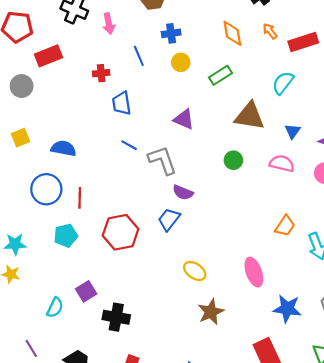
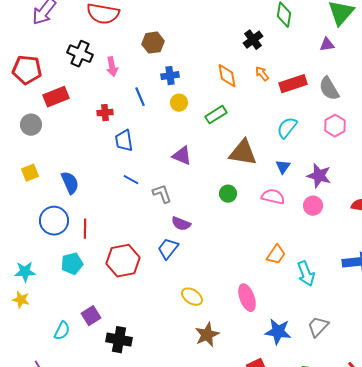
cyan semicircle: (283, 83) -> (287, 128), moved
blue semicircle: (64, 148) -> (70, 183), turned 55
gray L-shape: (162, 160) -> (162, 194), size x0.7

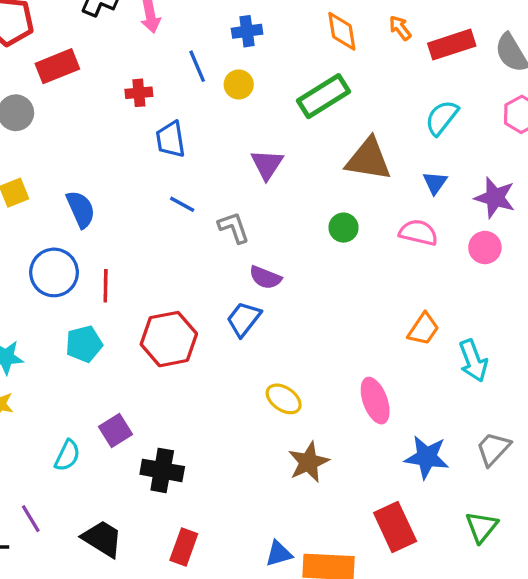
yellow circle: (179, 103) -> (239, 84), moved
green rectangle: (216, 115) -> (324, 96), size x1.4
purple triangle: (182, 156) -> (267, 164), turned 40

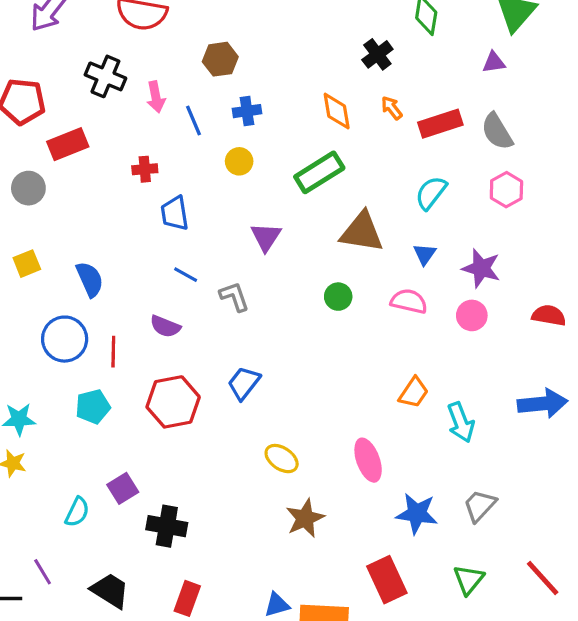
blue line: (197, 66) -> (194, 120), moved
purple semicircle: (265, 277) -> (165, 326), moved

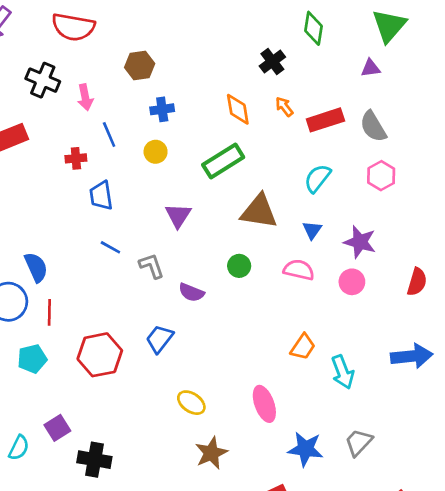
blue line: (194, 120) -> (109, 135), moved
blue semicircle: (90, 279) -> (36, 267), moved
red semicircle: (549, 315) -> (417, 282), turned 96
purple semicircle: (165, 326) -> (191, 292), moved

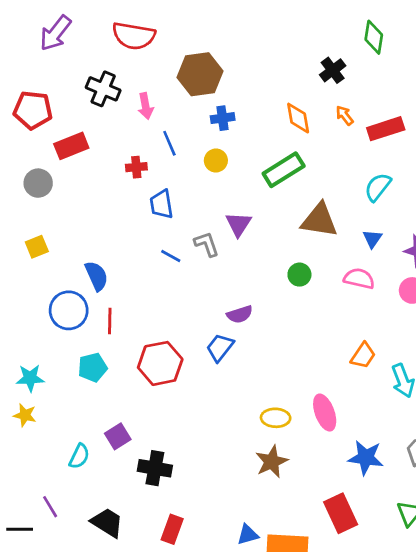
brown hexagon: (140, 65) -> (200, 74), size x1.5
gray L-shape: (152, 266) -> (207, 244), moved
purple semicircle: (191, 292) -> (240, 314), moved, turned -40
yellow ellipse: (191, 403) -> (276, 418), moved, turned -32

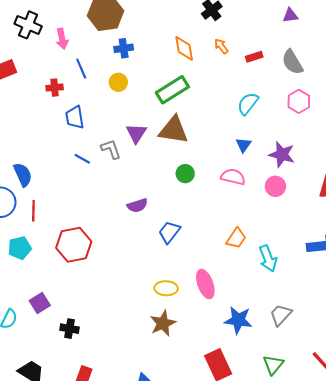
red rectangle: (386, 129) -> (254, 57), size x0.6
brown triangle: (319, 220) -> (174, 130), moved
blue trapezoid: (220, 348) -> (169, 232), moved
black cross: (155, 468) -> (69, 329), size x0.7

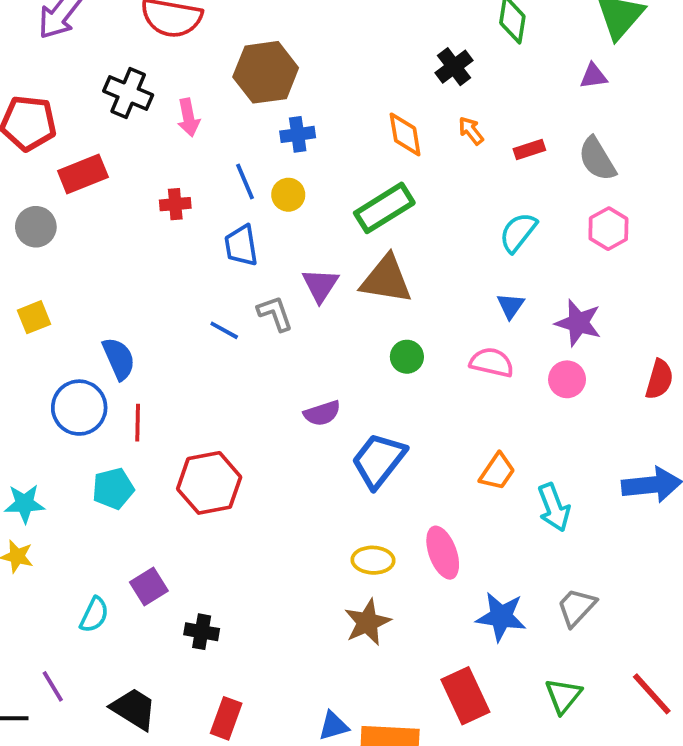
blue line: (81, 69) -> (245, 182), moved
blue trapezoid: (75, 117) -> (241, 246), moved
blue trapezoid: (169, 232) -> (379, 460), size x1.4

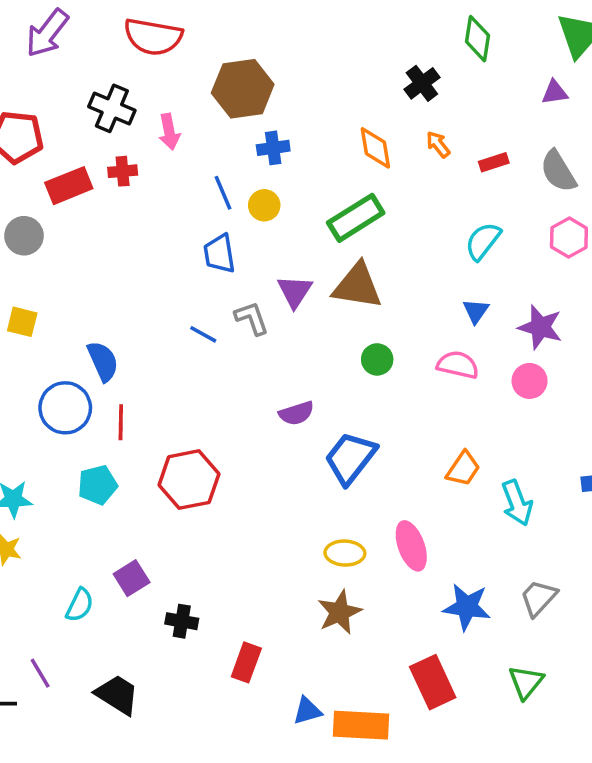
red cross: (175, 204) -> (123, 171), moved
yellow square: (34, 317) -> (22, 322), turned 36
red rectangle: (226, 718) -> (246, 662), moved

